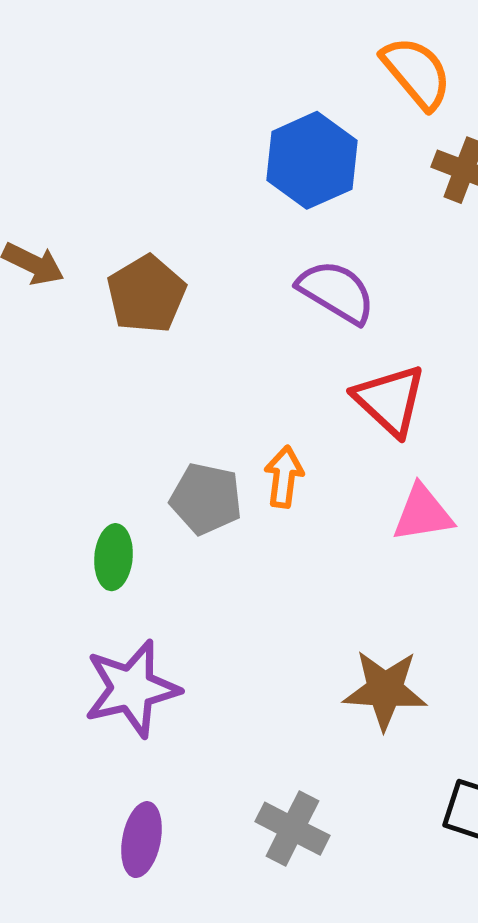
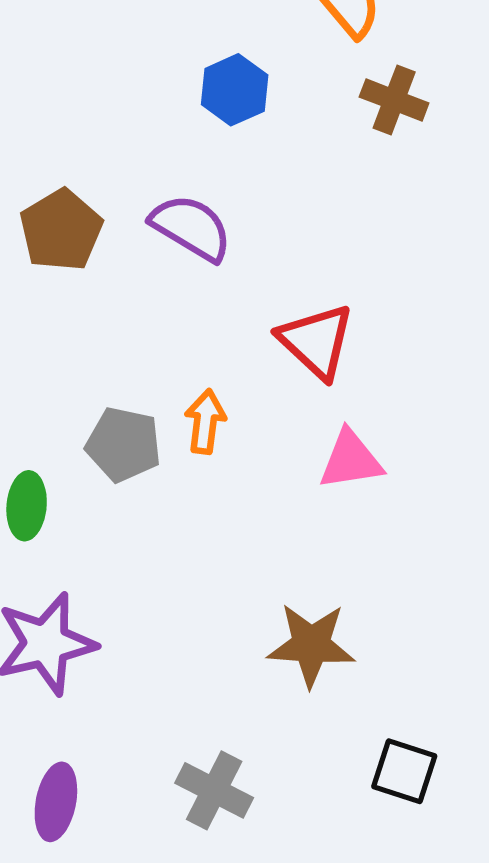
blue hexagon: (312, 160) -> (235, 90), size x0.7
purple semicircle: (336, 292) -> (191, 228), moved

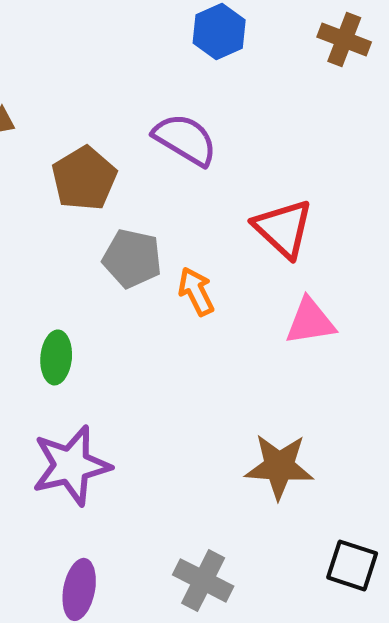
brown pentagon: (61, 230) -> (84, 178), moved
orange arrow: (205, 422) -> (196, 291), turned -33
gray pentagon: (124, 445) -> (132, 258), moved

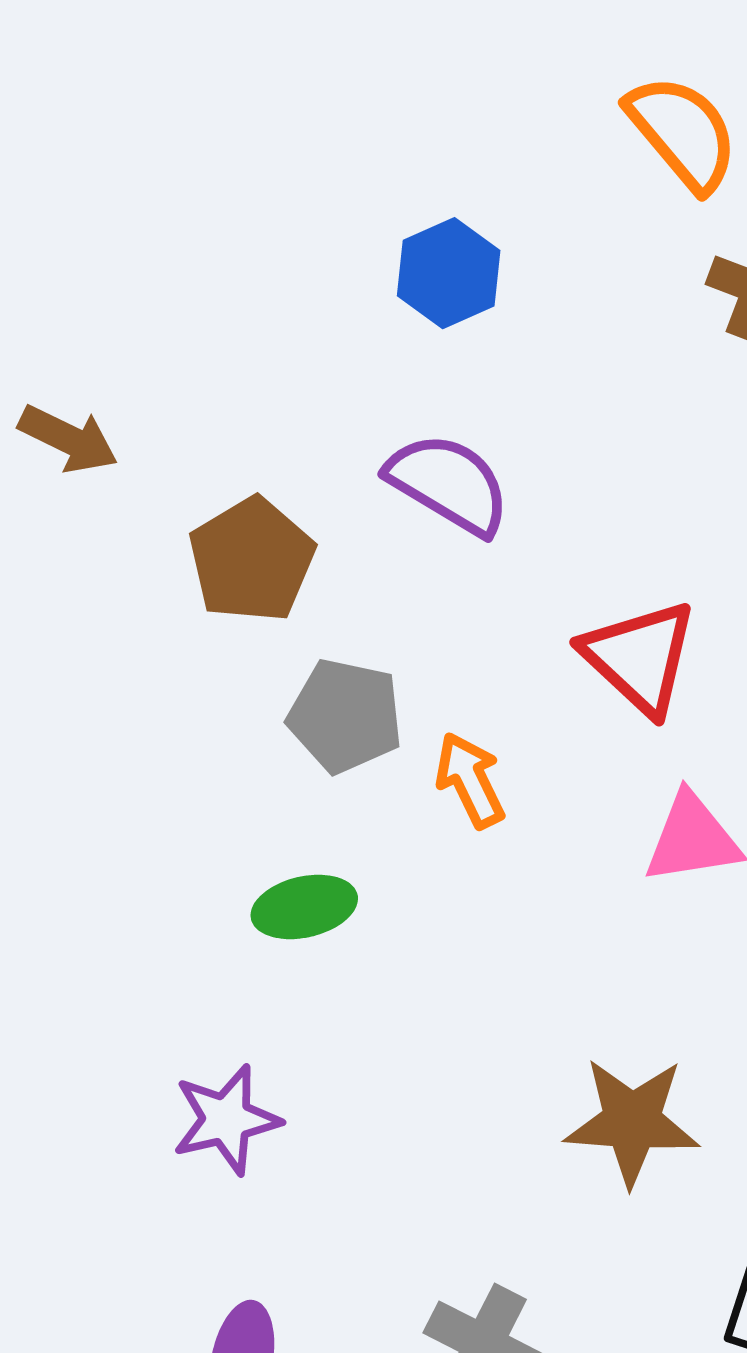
blue hexagon: (219, 31) -> (449, 273), moved
green ellipse: (56, 357) -> (304, 907), moved, turned 72
purple star: (71, 465) -> (226, 1120), size x0.7

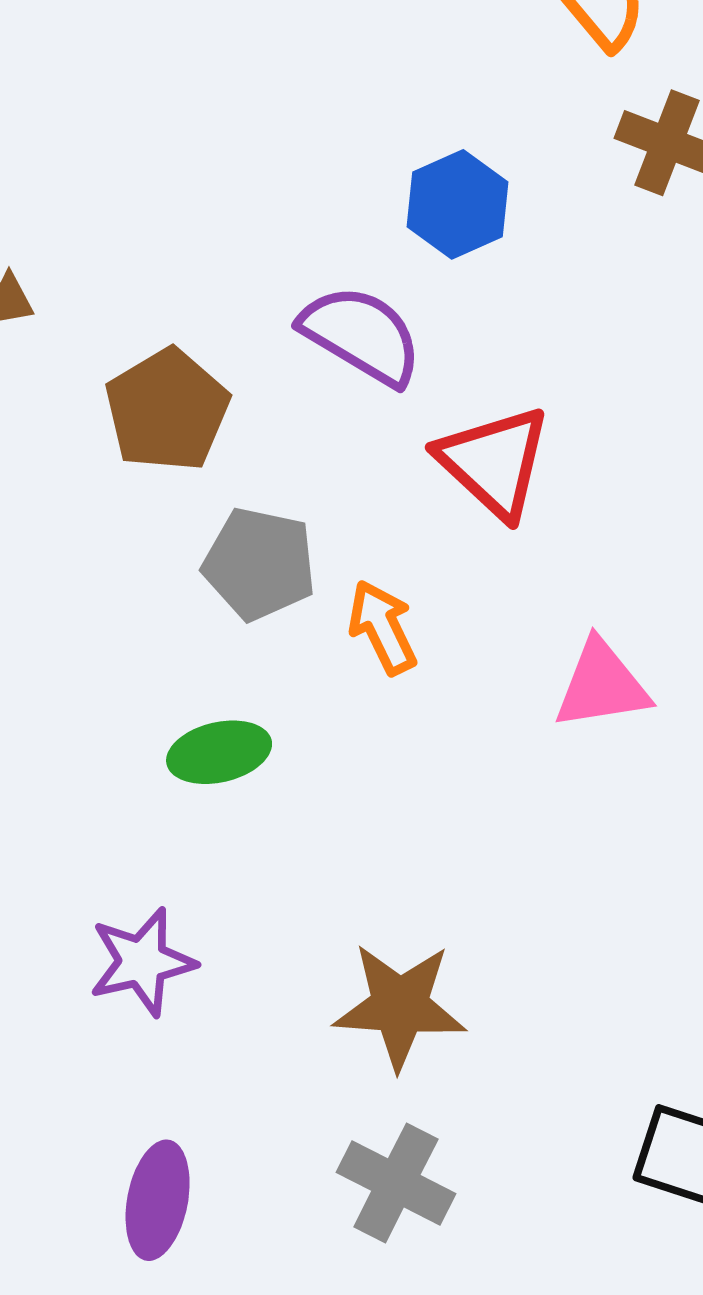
blue hexagon: (449, 273) -> (457, 204), moved
red triangle: (640, 657) -> (494, 462), moved
brown star: (632, 1121) -> (400, 1006), moved

